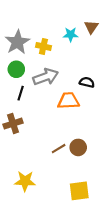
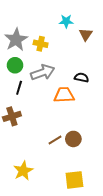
brown triangle: (91, 27) -> (86, 35), moved
cyan star: (71, 35) -> (66, 21), moved
yellow star: (25, 181) -> (23, 171), turned -30

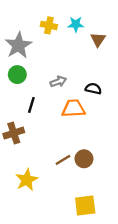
yellow cross: (41, 44) -> (49, 25), moved
gray arrow: (43, 72) -> (58, 82), moved, size x0.6
black line: (19, 88) -> (31, 105), moved
yellow star: (23, 171) -> (27, 180), moved

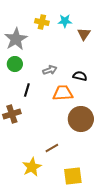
brown circle: (84, 159) -> (81, 119), moved, size x1.6
brown line: (63, 160) -> (52, 148), moved
yellow star: (27, 180) -> (32, 167), moved

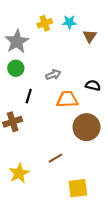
yellow cross: (42, 22) -> (45, 23), turned -32
black semicircle: (80, 76) -> (93, 85), moved
yellow star: (32, 167) -> (19, 173), moved

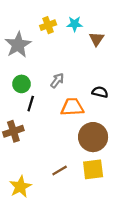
green circle: (16, 68) -> (21, 84), moved
gray arrow: (53, 75) -> (57, 81), turned -32
yellow square: (78, 188) -> (93, 169), moved

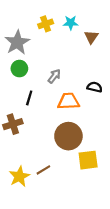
green circle: (21, 84) -> (19, 69), moved
brown circle: (93, 137) -> (68, 136), moved
brown line: (60, 170) -> (43, 170), moved

